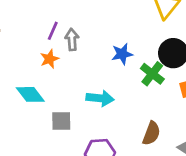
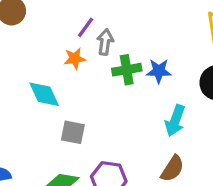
green cross: (152, 74) -> (127, 70), moved, turned 30
cyan arrow: (100, 98) -> (175, 121), moved, turned 92

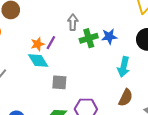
purple line: (86, 27) -> (51, 43), moved
orange star: (75, 59) -> (38, 44), moved

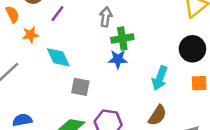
blue star: (109, 37) -> (118, 59), moved
purple line: (51, 43) -> (57, 14), moved
orange star: (38, 44) -> (30, 35), moved

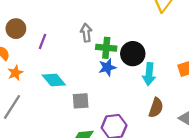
orange star: (30, 35) -> (15, 73), moved
green cross: (122, 38) -> (106, 48), turned 30
black circle: (192, 49) -> (133, 54), moved

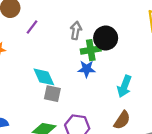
green cross: (106, 48) -> (91, 50), turned -30
black circle: (133, 54) -> (106, 38), moved
cyan diamond: (54, 80) -> (44, 77), moved

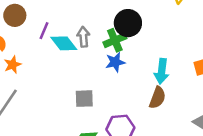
gray arrow: (76, 30) -> (83, 37), moved
cyan diamond: (44, 77) -> (64, 43), moved
brown semicircle: (122, 120) -> (157, 98), moved

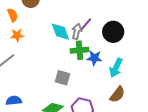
purple line: (44, 31) -> (86, 24), moved
green cross: (115, 40) -> (79, 50), moved
cyan arrow: (162, 71) -> (116, 68), moved

